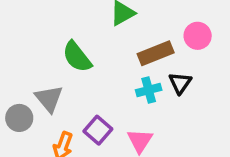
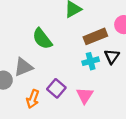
gray triangle: (49, 99) -> (23, 67), turned 48

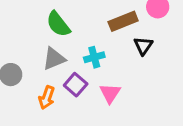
cyan cross: (91, 61) -> (94, 57), moved
gray triangle: (23, 67) -> (54, 59), moved

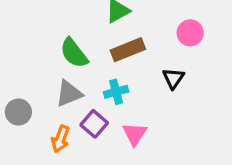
brown rectangle: (123, 21) -> (128, 50), moved

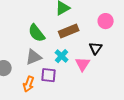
cyan cross: (116, 92) -> (62, 56), turned -32
purple square: (94, 124) -> (49, 75), turned -35
pink triangle: (135, 134) -> (83, 64), moved

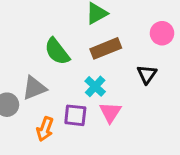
gray triangle: (34, 57) -> (34, 88), moved
pink triangle: (83, 64) -> (110, 112), moved

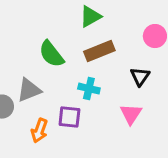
cyan cross: (95, 86) -> (89, 89), turned -30
pink triangle: (110, 112) -> (131, 114), moved

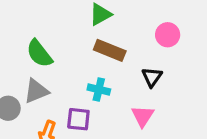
brown rectangle: (99, 51) -> (110, 50), turned 44
green semicircle: (51, 54) -> (39, 54), moved

